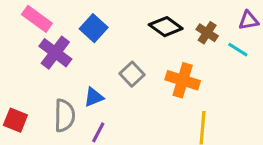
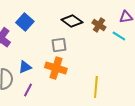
gray square: (132, 74) -> (59, 45), moved, turned 35
orange cross: (183, 80) -> (56, 68), moved

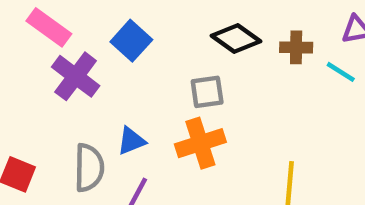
brown cross: (99, 25) -> (296, 47), turned -32
orange cross: (56, 68) -> (200, 143), turned -35

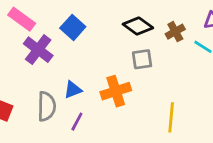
brown cross: (296, 47) -> (175, 32), turned -30
gray square: (207, 92) -> (142, 59), moved

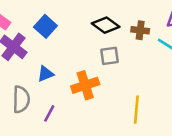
brown cross: (175, 32) -> (140, 30), turned 36
blue triangle: (73, 90) -> (45, 74), moved

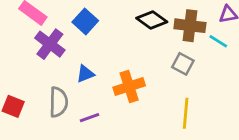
brown cross: (140, 30) -> (190, 26), size x1.5
gray square: (109, 56) -> (183, 64), moved, turned 36
purple line: (49, 113) -> (89, 118), turned 42

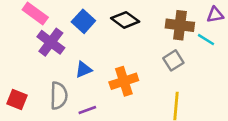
black diamond: (152, 20) -> (125, 20), moved
gray square: (183, 64) -> (173, 60), turned 30

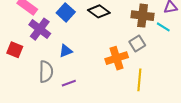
orange cross: (124, 81) -> (117, 58), moved
red square: (17, 100) -> (15, 50), moved

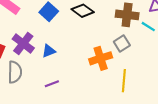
purple cross: (40, 29) -> (23, 44), moved
gray semicircle: (46, 72) -> (15, 72), moved

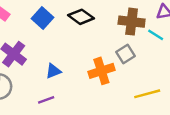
blue triangle: (49, 51) -> (53, 71), moved
yellow line: (124, 81) -> (147, 94), moved, turned 70

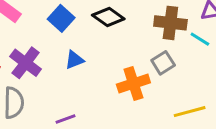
blue triangle: (53, 71) -> (74, 60), moved

